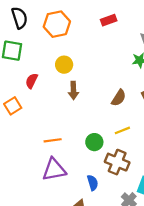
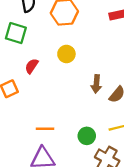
brown arrow: (73, 90) -> (96, 84), moved

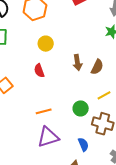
red semicircle: (32, 66) -> (39, 71), moved, turned -40

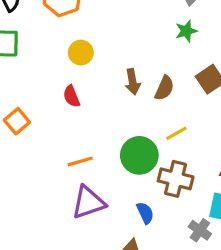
green circle: (81, 108) -> (139, 155), size x1.5

